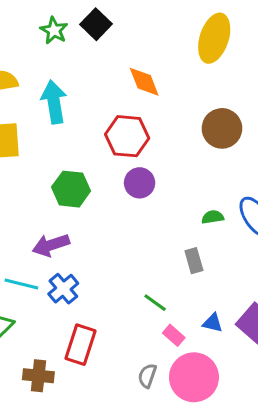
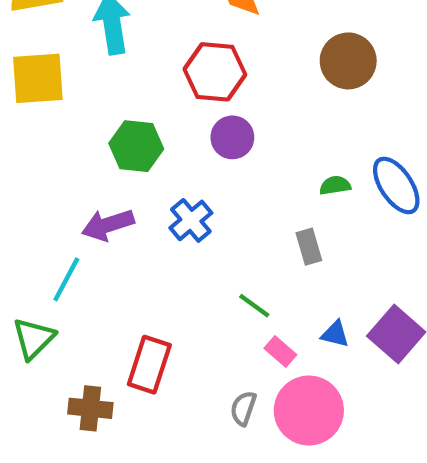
cyan line: (21, 284) -> (66, 279), turned -76
blue cross: (63, 289) -> (191, 220), moved

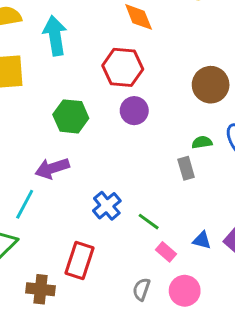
brown circle: (348, 61) -> (211, 85), moved
blue cross: (191, 220) -> (107, 206), moved
gray rectangle: (309, 247) -> (186, 168), moved
pink circle: (309, 410) -> (185, 291), size x0.7

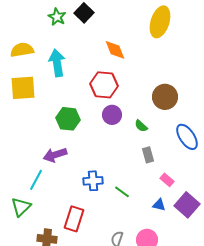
green semicircle: (202, 142) -> (141, 126), moved, turned -128
blue cross: (107, 206) -> (93, 181), turned 36
pink rectangle: (166, 252) -> (167, 180), moved

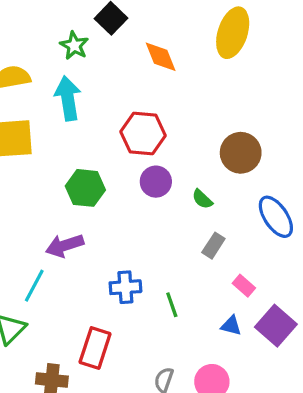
green star: (57, 17) -> (74, 46), moved
orange diamond: (115, 50) -> (161, 57), moved
gray rectangle: (148, 155) -> (213, 246), turned 49
green line: (122, 192) -> (172, 305), turned 35

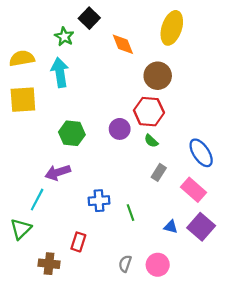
red hexagon: (143, 134) -> (149, 112), moved
brown circle: (241, 153) -> (158, 76), moved
pink rectangle: (244, 286) -> (194, 190), moved, size x1.6
red rectangle: (95, 348) -> (78, 242), size x0.7

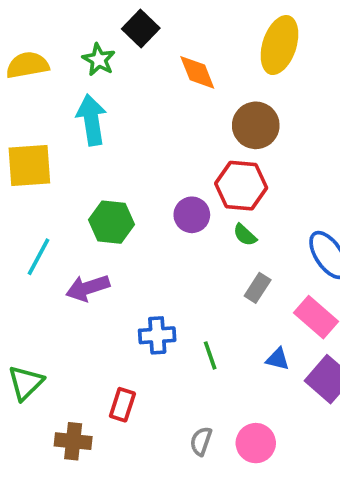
yellow semicircle: (22, 58) -> (28, 65), moved
cyan line: (37, 200) -> (38, 257), moved
blue triangle: (171, 227) -> (278, 359), moved

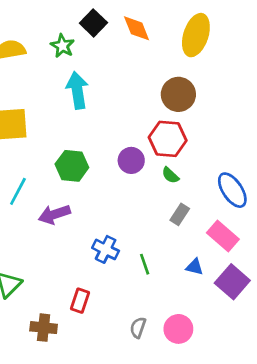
orange diamond: (197, 72) -> (137, 28), moved
cyan arrow: (91, 120) -> (77, 90), moved
blue cross: (157, 335) -> (106, 249), turned 30

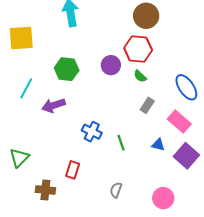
pink circle: (178, 329) -> (163, 198), moved

